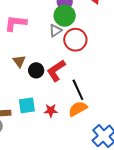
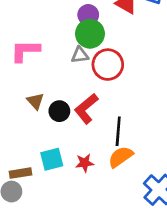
gray triangle: (55, 31) -> (80, 55), turned 32
black line: (78, 90) -> (118, 131), turned 35

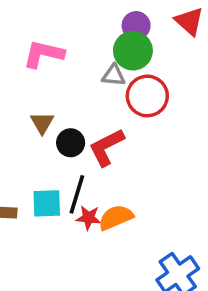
black line: (118, 131) -> (77, 194), moved
orange semicircle: (121, 157) -> (116, 217), moved

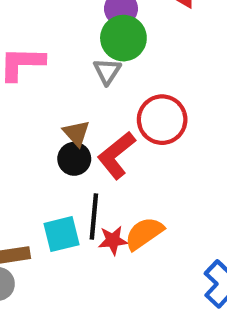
gray triangle: (114, 75) -> (107, 71), turned -50
red circle: (147, 96) -> (162, 120), moved
brown triangle: (42, 123) -> (76, 133), moved

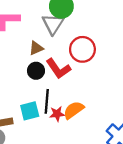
gray triangle: (107, 71) -> (53, 24), size x1.5
brown triangle: (76, 133) -> (36, 48), moved, turned 48
red L-shape: (116, 155) -> (58, 69), turned -85

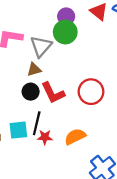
gray triangle: (53, 24) -> (41, 46), moved
red circle: (82, 49) -> (91, 92), moved
orange semicircle: (74, 110) -> (75, 137), moved

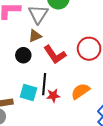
black circle: (31, 92) -> (23, 55), moved
cyan square: (18, 130) -> (28, 93), turned 30

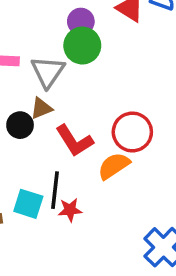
black circle: (23, 55) -> (20, 125), moved
orange semicircle: (80, 91) -> (114, 166), moved

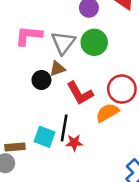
green circle: (82, 46) -> (94, 42), moved

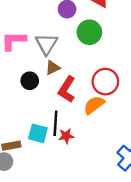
green circle: (94, 42) -> (89, 32), moved
brown triangle: (57, 69) -> (53, 68), moved
red L-shape: (80, 93) -> (67, 89), turned 68

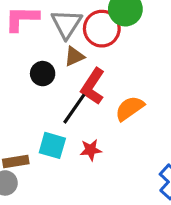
red circle: (105, 82) -> (102, 29), moved
black line: (55, 123) -> (74, 109), moved, turned 30

